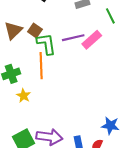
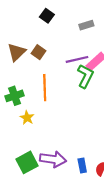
green L-shape: (46, 44) -> (85, 76), moved, turned 35

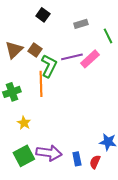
green L-shape: (85, 76) -> (49, 66), moved
yellow star: (27, 118) -> (24, 123), moved

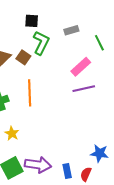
black square: (43, 15) -> (32, 21), turned -32
purple line: (72, 57) -> (84, 89), moved
green L-shape: (49, 66) -> (41, 43), moved

